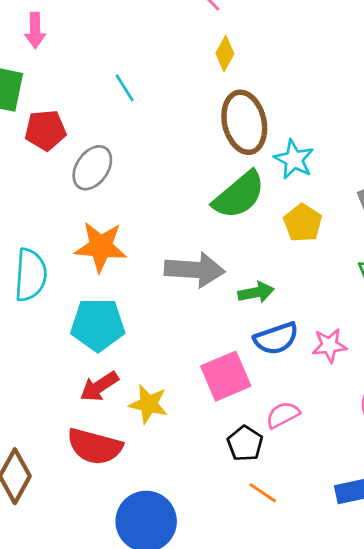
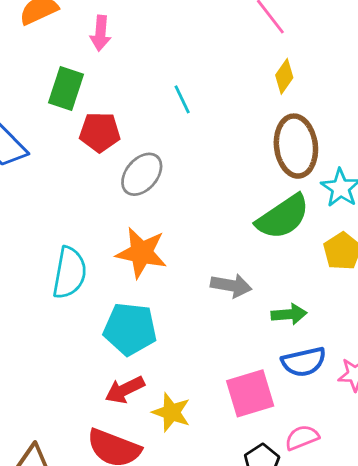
gray arrow: (195, 270) -> (231, 285), size x0.7

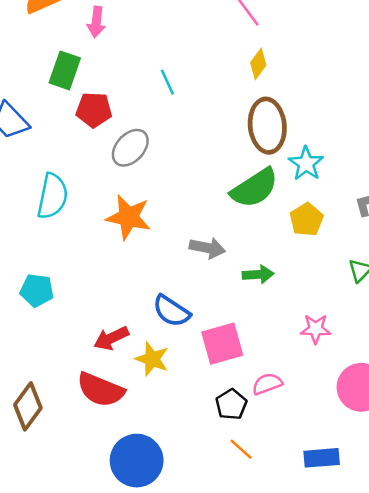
cyan semicircle: (70, 273) -> (52, 196), moved
cyan pentagon: (130, 329) -> (37, 290), moved, size x0.7
blue semicircle: (304, 362) -> (171, 311), moved, turned 45

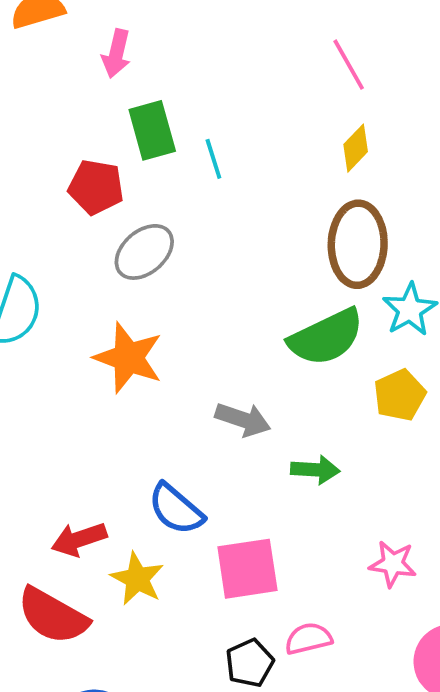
green rectangle: (65, 70) -> (152, 130), moved, turned -42

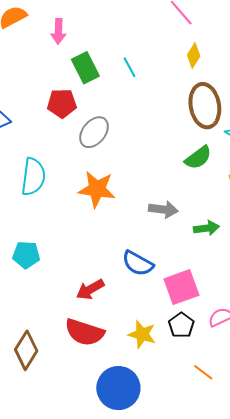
cyan line: (213, 159) -> (130, 67), moved
green semicircle: (326, 337) -> (198, 158), size x0.7
yellow star: (137, 579) -> (142, 334), moved
black pentagon: (250, 663) -> (181, 325), moved

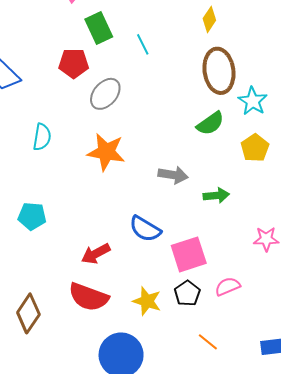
cyan line: (130, 67) -> (143, 44), moved
cyan semicircle: (33, 177) -> (42, 137), size x0.7

